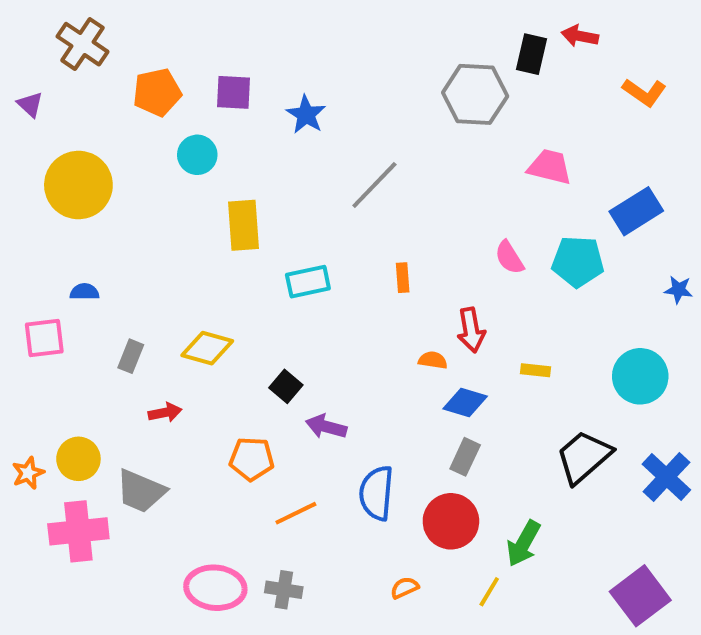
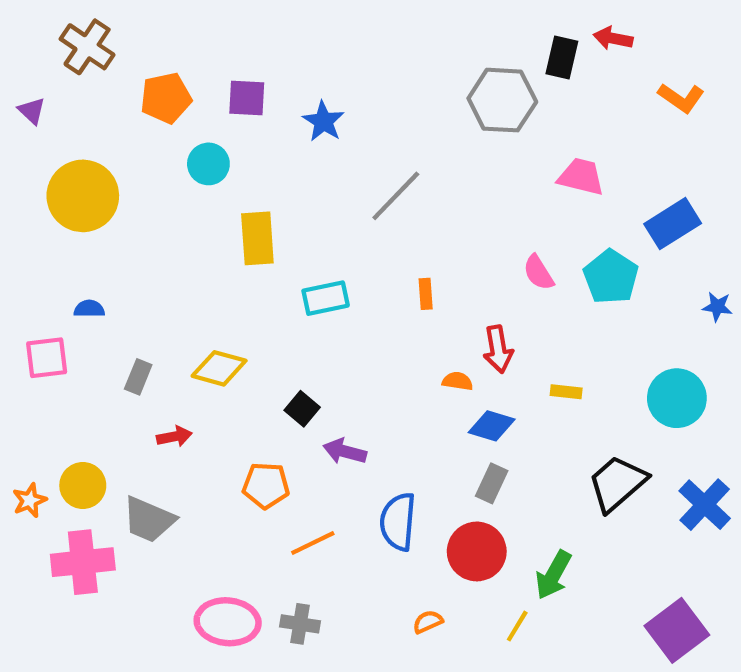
cyan pentagon: (578, 262) -> (611, 277), turned 30

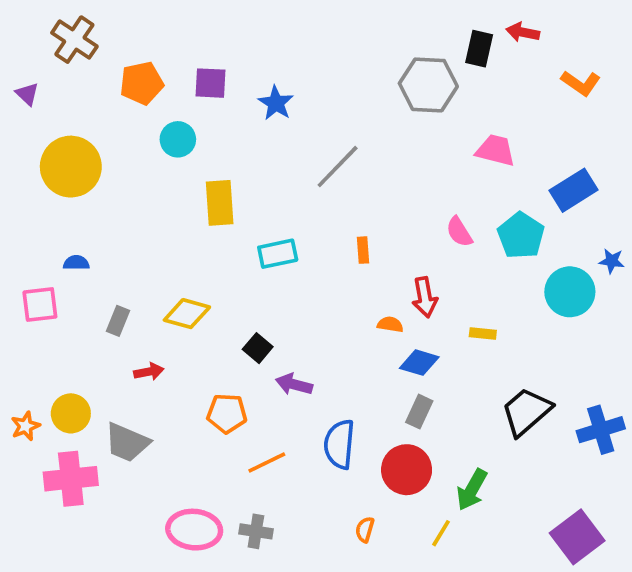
cyan circle: (677, 398) -> (570, 292), moved
blue cross: (705, 505) -> (601, 430), turned 30
orange semicircle: (428, 622) -> (365, 530), turned -50

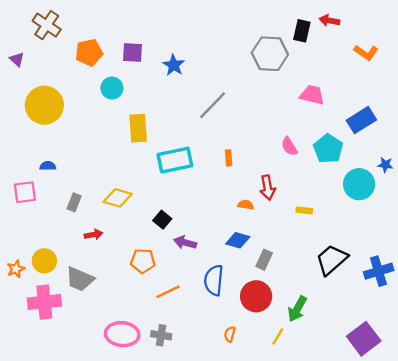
cyan rectangle: (278, 254) -> (175, 160), size x1.4
blue diamond: (419, 363) -> (238, 240), moved

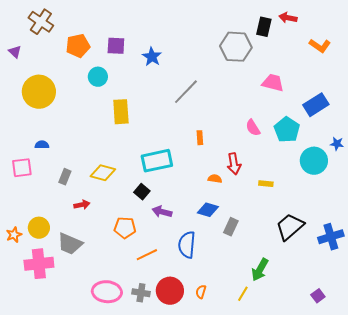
cyan rectangle: (175, 160) -> (157, 161), moved
red circle: (256, 296) -> (170, 291), moved
purple square: (364, 339) -> (318, 296), size x0.5

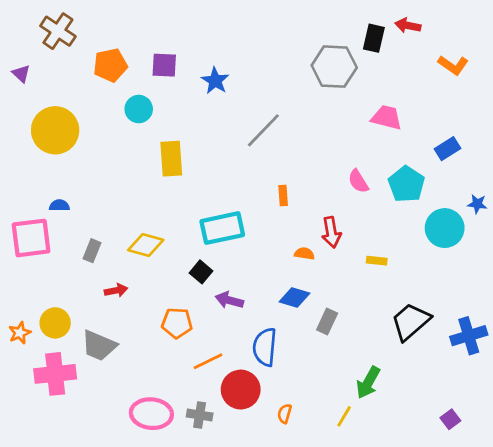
blue rectangle: (316, 105) -> (448, 149), size x0.7
pink square: (22, 168) -> (31, 238), size x1.4
red circle: (170, 291) -> (241, 390), moved

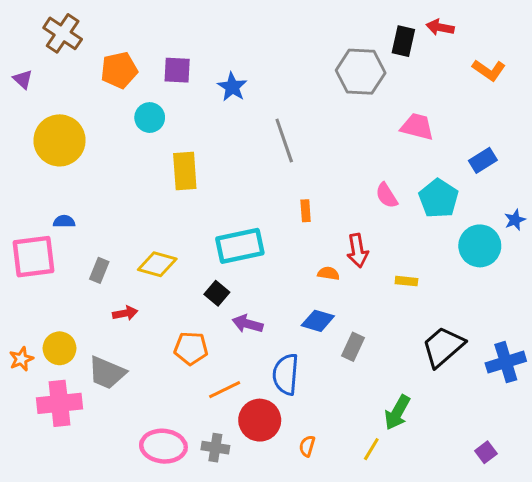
gray line: (263, 130) -> (284, 140), turned -63
blue star: (477, 204) -> (515, 220), turned -30

